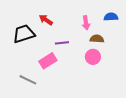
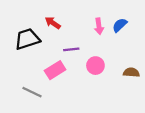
blue semicircle: (111, 17) -> (120, 25), moved, turned -40
brown semicircle: (97, 39) -> (131, 72), moved
pink circle: (93, 57) -> (95, 66), moved

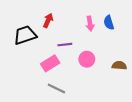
red arrow: (53, 23) -> (48, 20), turned 80
blue semicircle: (120, 25) -> (109, 23), turned -64
gray line: (32, 92) -> (56, 88), moved

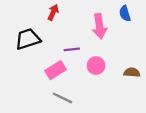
red arrow: (48, 20) -> (53, 12), moved
blue semicircle: (109, 23) -> (125, 13), moved
pink arrow: (90, 24) -> (99, 26), size x1.5

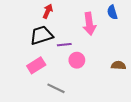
black trapezoid: (28, 39) -> (41, 35), moved
pink circle: (96, 66) -> (77, 60), moved
pink rectangle: (56, 70) -> (36, 65), moved

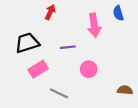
black trapezoid: (41, 35) -> (27, 43), moved
pink circle: (77, 60) -> (89, 69), moved
brown semicircle: (119, 65) -> (125, 90), moved

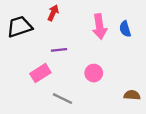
blue semicircle: (118, 13) -> (125, 29), moved
black trapezoid: (27, 43) -> (20, 27), moved
purple line: (68, 47) -> (59, 50), moved

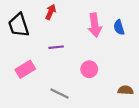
black trapezoid: (20, 27) -> (19, 25), turned -90
pink rectangle: (40, 73) -> (25, 69), moved

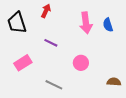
purple line: (56, 47) -> (51, 43), turned 32

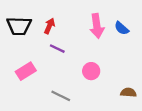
red arrow: (46, 11) -> (49, 26), moved
black trapezoid: (17, 23) -> (19, 26), turned -70
blue semicircle: (108, 25) -> (122, 28), turned -32

